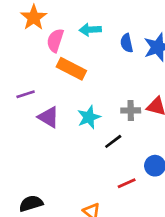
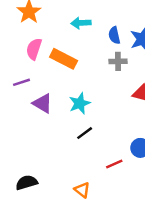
pink semicircle: (55, 40) -> (34, 49), moved
gray cross: (131, 110) -> (118, 61), moved
black line: (113, 141) -> (85, 133), moved

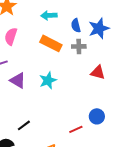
orange rectangle: (64, 59) -> (51, 43), moved
black line: (85, 133) -> (24, 125), moved

